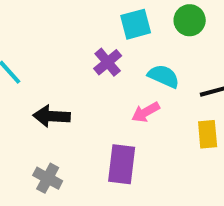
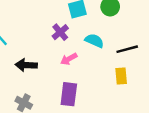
pink arrow: (146, 112) -> (69, 59), moved

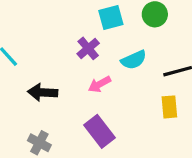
cyan semicircle: (94, 41) -> (134, 60), turned 132
purple rectangle: (69, 94) -> (100, 131), turned -45

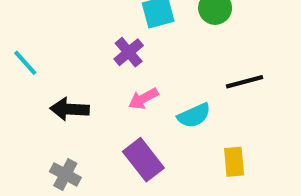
cyan semicircle: (134, 60) -> (194, 115), moved
yellow rectangle: (169, 107) -> (234, 162), moved

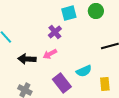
pink arrow: (143, 99) -> (50, 54), moved
cyan semicircle: (194, 115) -> (84, 71), moved

